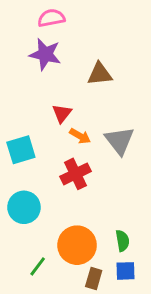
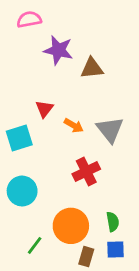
pink semicircle: (51, 18) -> (29, 19), moved
purple star: (45, 54) -> (58, 50), moved
red triangle: (62, 113) -> (44, 109), moved
red cross: (76, 174) -> (86, 171), moved

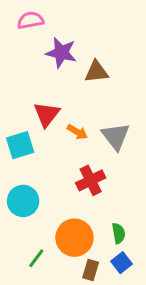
red triangle: (44, 109) -> (47, 114), size x1.4
blue square: (116, 250) -> (121, 263), turned -36

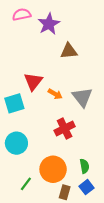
purple star: (61, 53) -> (49, 24), moved, turned 30

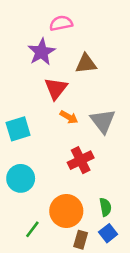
pink semicircle: (22, 14) -> (61, 23), moved
purple star: (49, 24) -> (42, 52), moved
red triangle: (33, 81) -> (56, 88), moved

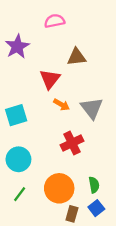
purple star: (42, 52) -> (17, 46), moved
green line: (32, 229) -> (20, 194), moved

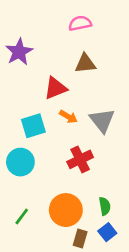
pink semicircle: (55, 21) -> (80, 23), moved
red triangle: (50, 79) -> (55, 88), turned 30
cyan square: (16, 115) -> (33, 126), moved
cyan circle: (18, 159) -> (20, 162), moved

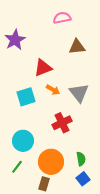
brown triangle: (85, 64) -> (77, 47), moved
cyan circle: (20, 162) -> (23, 141), moved
brown rectangle: (80, 239) -> (44, 184), moved

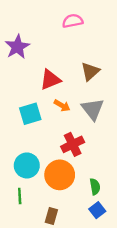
brown triangle: (77, 47) -> (90, 71), moved, turned -36
orange circle: (51, 162) -> (60, 175), moved
green line: (17, 167) -> (20, 196), turned -40

